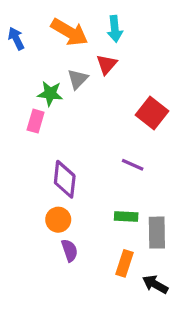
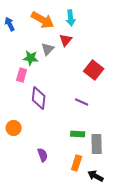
purple diamond: (65, 179) -> (39, 98), moved
orange circle: (58, 220) -> (14, 128), moved

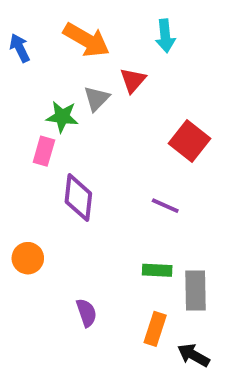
cyan arrow: (71, 18) -> (165, 36), moved

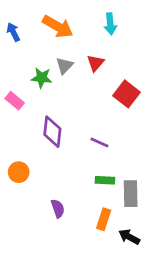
red triangle: (133, 80) -> (96, 63), moved
pink rectangle: (44, 151) -> (15, 101), moved, turned -66
purple line: (165, 206) -> (100, 142), moved

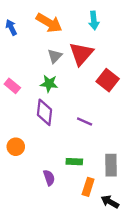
red triangle: (96, 63) -> (81, 54), size x1.6
green star: (42, 78) -> (49, 84), moved
green rectangle: (105, 180) -> (74, 162), moved

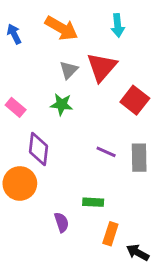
purple diamond: (44, 112) -> (39, 149), moved
orange circle: (16, 147) -> (20, 183), size x1.5
gray rectangle: (111, 165) -> (139, 158), moved

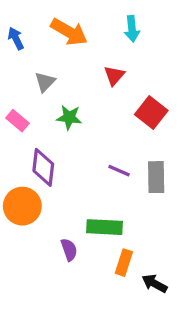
red triangle: (102, 67) -> (114, 75), size x0.6
gray triangle: (69, 70) -> (45, 82), moved
green rectangle: (93, 202) -> (105, 227), size x1.5

